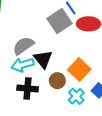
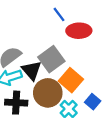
gray square: (60, 21) -> (51, 59), moved
brown circle: (57, 81) -> (48, 93), size x1.6

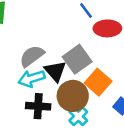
cyan cross: (69, 109) -> (78, 116), moved

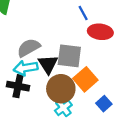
gray square: (77, 59) -> (69, 56), turned 35
black cross: (38, 106) -> (18, 86), moved

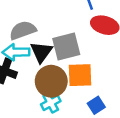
gray square: (69, 56) -> (66, 46), turned -30
orange square: (85, 79) -> (80, 75), turned 30

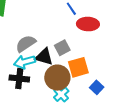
gray square: (66, 46) -> (62, 48), size x0.7
black triangle: (41, 52) -> (44, 57), turned -36

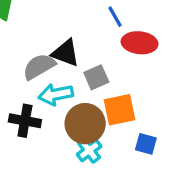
black triangle: (44, 57) -> (65, 53), moved
cyan arrow: (25, 62) -> (56, 94), moved
blue square: (97, 87) -> (146, 144), turned -32

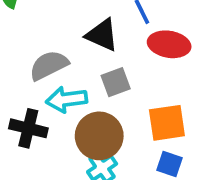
black triangle: (65, 53) -> (102, 35), moved
orange square: (119, 110) -> (167, 123), moved

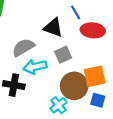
brown circle: (99, 136) -> (74, 86), moved

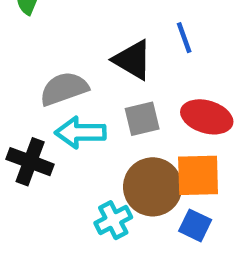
red ellipse: (93, 30) -> (207, 117), moved

